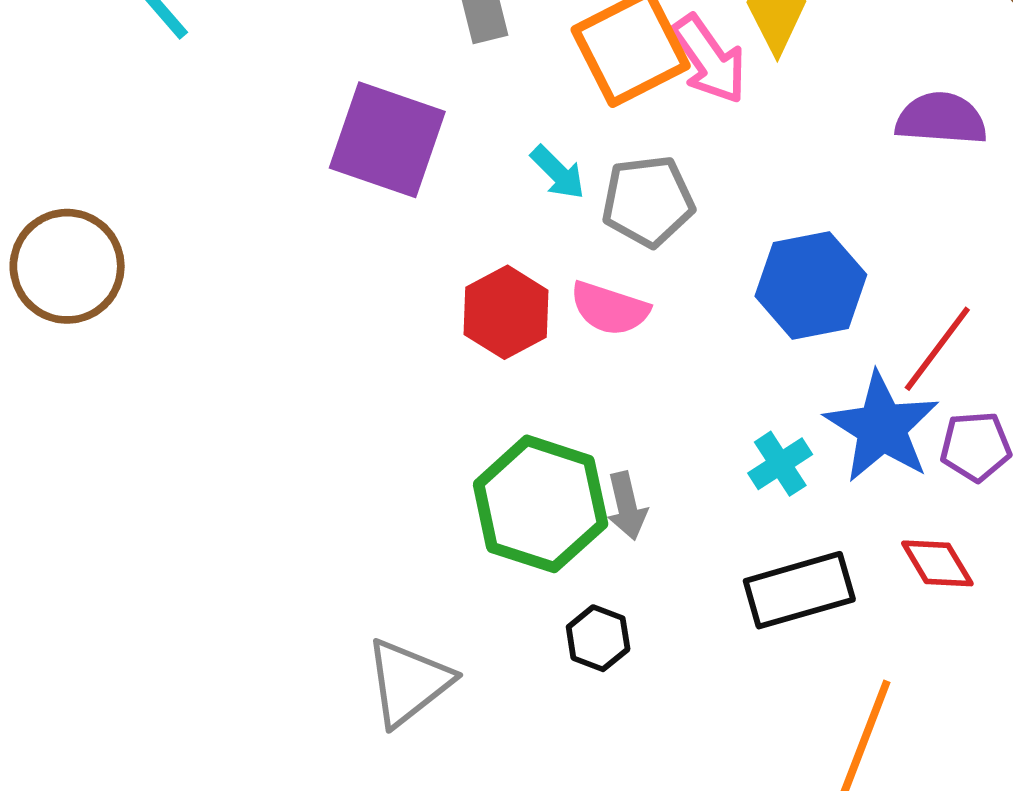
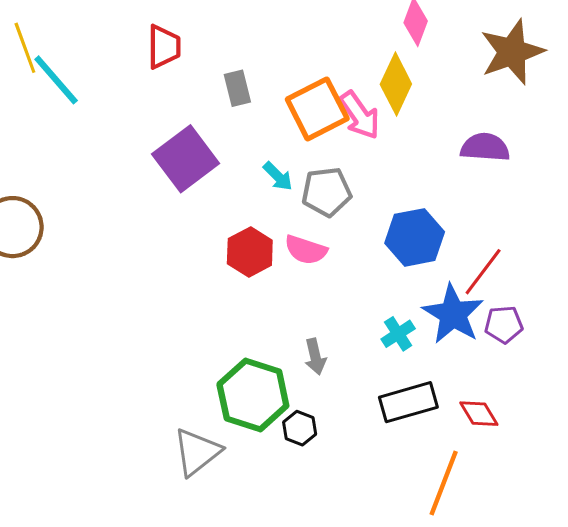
purple square: (387, 140) -> (186, 159), turned 34
green hexagon: (541, 504) -> (253, 395), moved
red diamond: (937, 563) -> (479, 414), moved

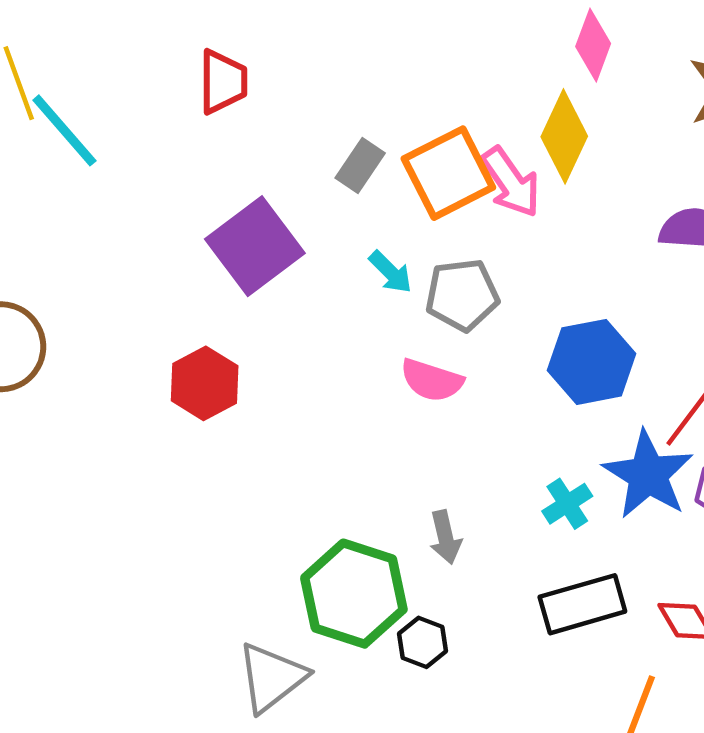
gray rectangle: (237, 88) -> (360, 165), moved, turned 48
red hexagon: (250, 252) -> (205, 383), moved

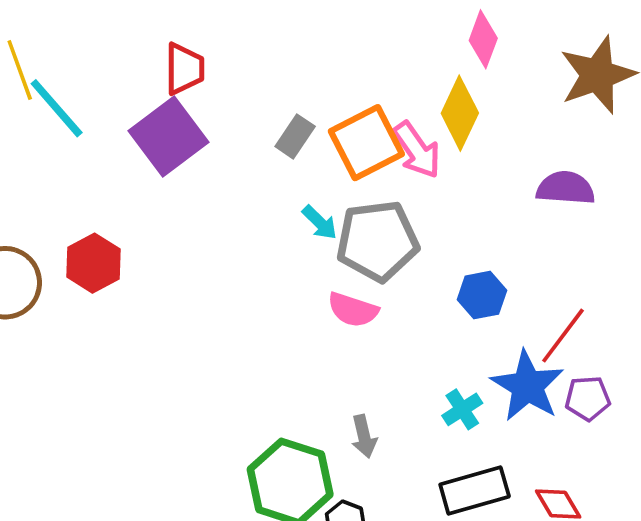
purple square: (255, 246) -> (168, 136), moved
gray pentagon: (462, 295) -> (377, 241), size x1.4
blue hexagon: (592, 362) -> (482, 295), size x0.7
red hexagon: (205, 383) -> (93, 263), moved

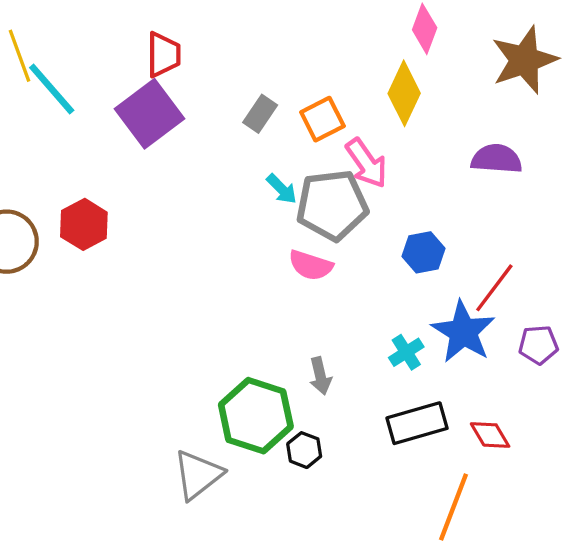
orange square: (366, 143) -> (322, 119), size x0.7
pink arrow: (417, 150) -> (367, 163), moved
purple pentagon: (588, 398) -> (538, 345), moved

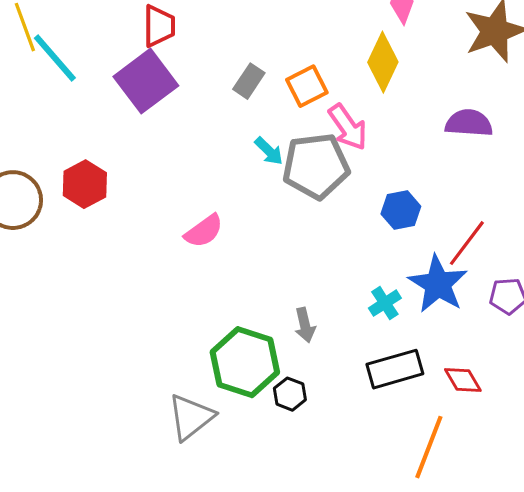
pink semicircle: (311, 265) -> (204, 231), moved, turned -54

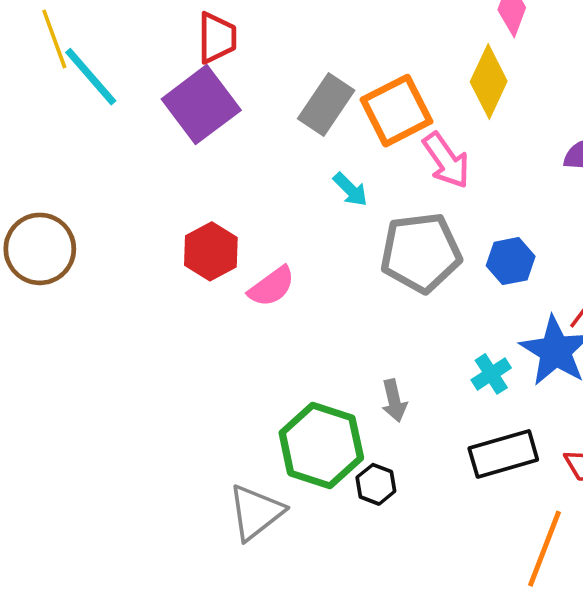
gray rectangle: (249, 81) -> (326, 105), size x1.4
orange square: (307, 86) -> (397, 111), size x1.4
gray pentagon: (316, 166) -> (421, 253), moved
red hexagon: (85, 184) -> (211, 251), moved

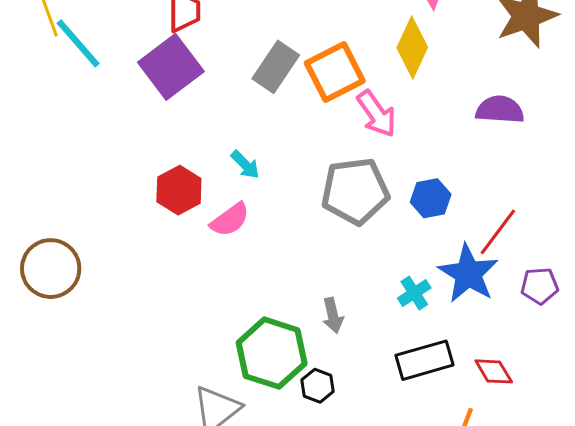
cyan arrow: (350, 189) -> (245, 165), moved
brown circle: (40, 249) -> (51, 269), moved

